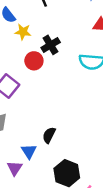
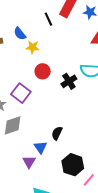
black cross: (51, 45) -> (69, 81), moved

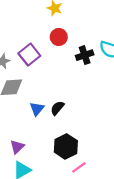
blue triangle: (40, 147) -> (37, 109), moved
purple triangle: (29, 162) -> (17, 147), moved

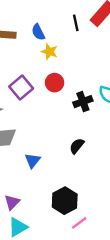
purple square: (29, 55) -> (21, 87), moved
black semicircle: (57, 108) -> (77, 146), moved

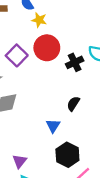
red circle: (55, 83) -> (47, 48), size x1.5
blue triangle: (33, 161) -> (53, 126), moved

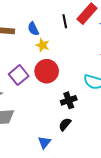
black cross: (75, 62) -> (69, 100), moved

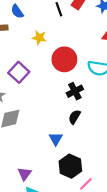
blue semicircle: (33, 29) -> (17, 11), moved
red circle: (47, 71) -> (64, 59), moved

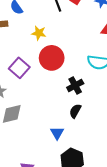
red circle: (64, 59) -> (52, 58), moved

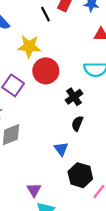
yellow star: (39, 33) -> (29, 46), size x1.5

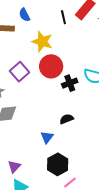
black cross: (74, 97) -> (70, 83), moved
black semicircle: (77, 124) -> (67, 119), turned 32

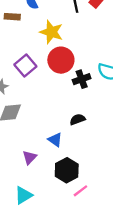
blue triangle: (47, 137) -> (55, 140), turned -32
purple triangle: (14, 167) -> (30, 157), moved

